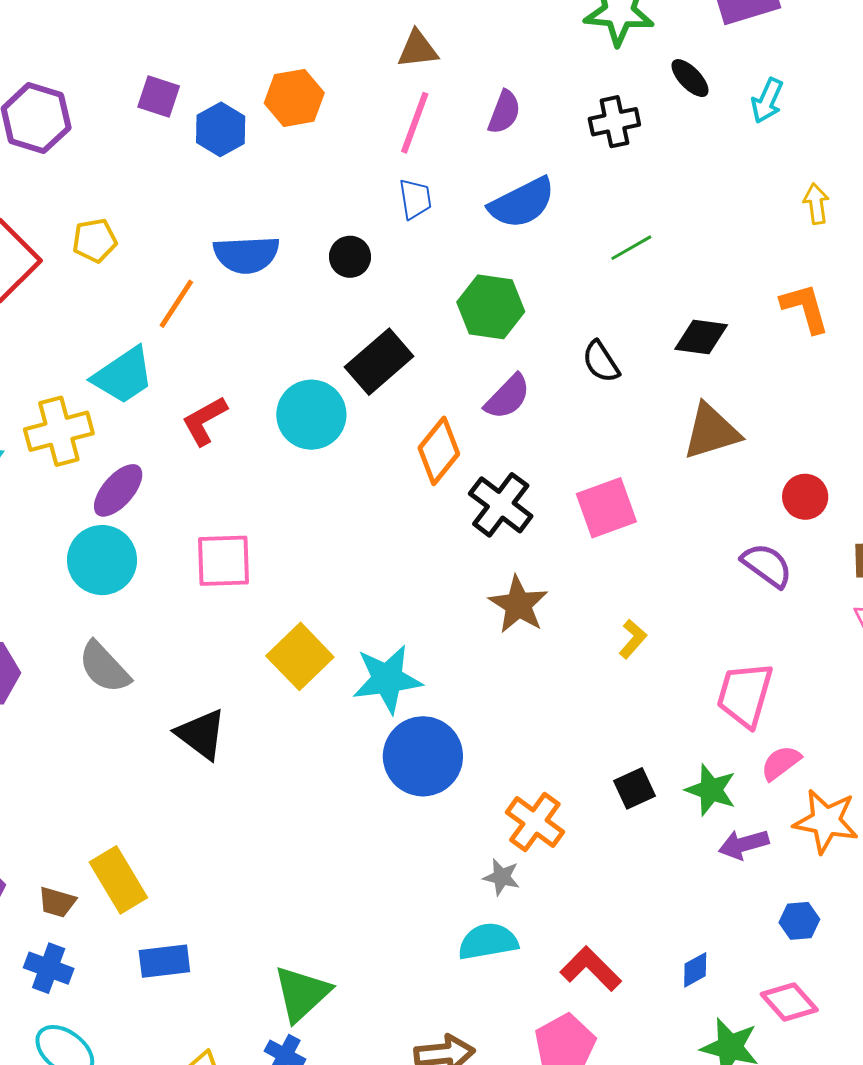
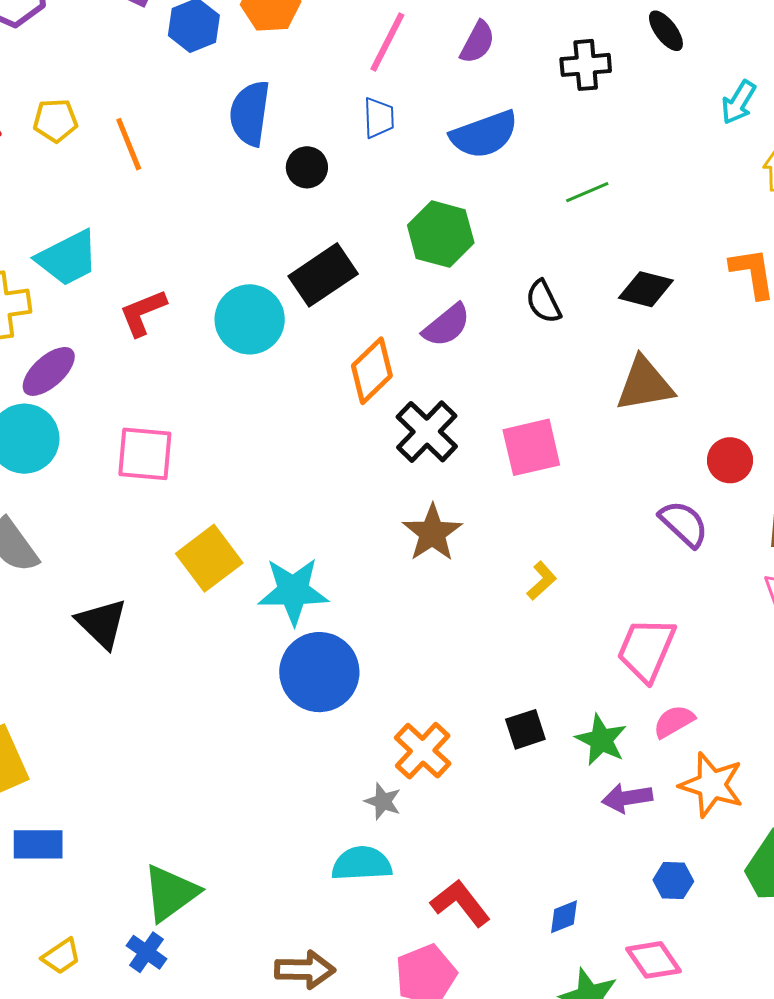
cyan arrow: (767, 101) -> (738, 102), moved
blue semicircle: (246, 255) -> (250, 113), moved, turned 94
orange line: (176, 304) -> (129, 144), moved, turned -62

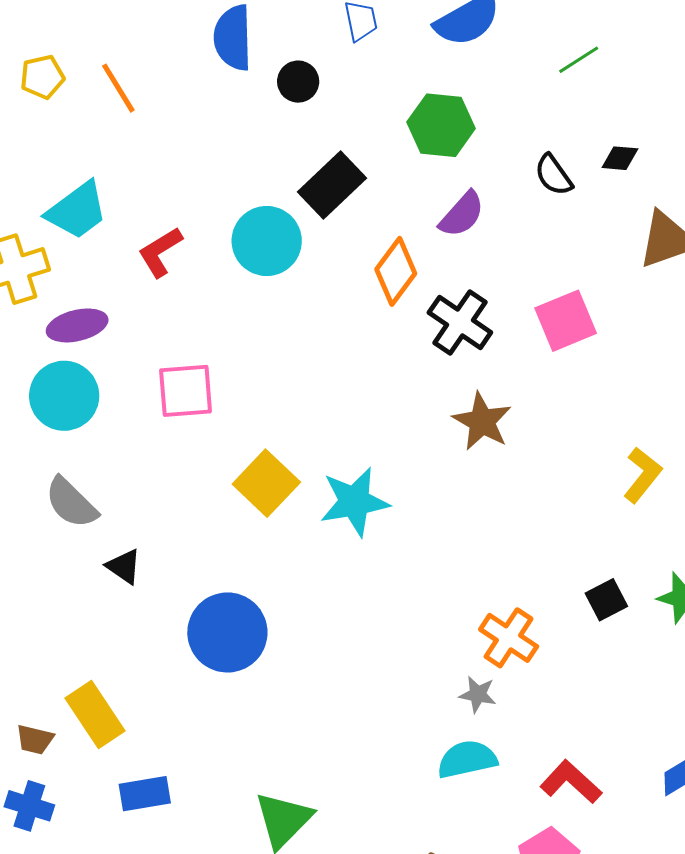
black diamond: (646, 289) -> (620, 158), moved, size x0.7
purple ellipse: (49, 371) -> (77, 325), turned 38
yellow L-shape: (542, 581) -> (642, 475), moved, size x1.4
black triangle: (102, 623) -> (124, 566), moved, size x0.7
blue circle: (319, 672) -> (227, 632), moved

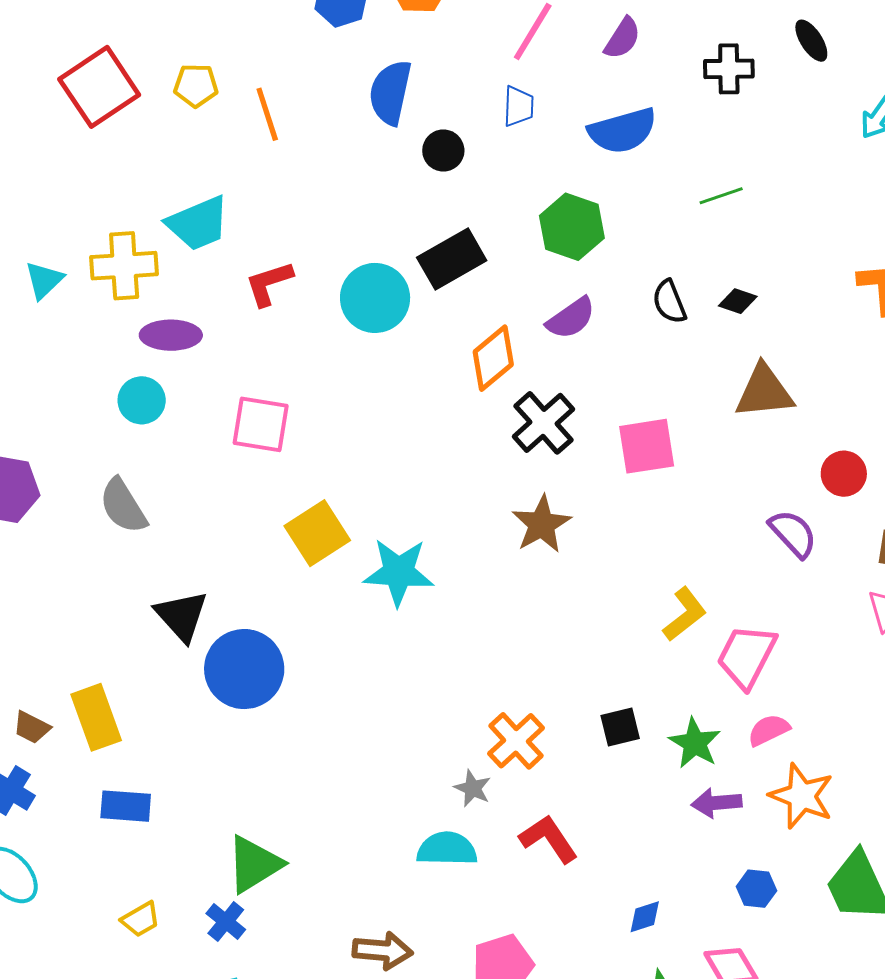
cyan circle: (64, 396) -> (142, 400), size x0.7
black triangle: (124, 566) -> (182, 616), moved, size x1.5
red L-shape: (571, 782) -> (549, 839), moved

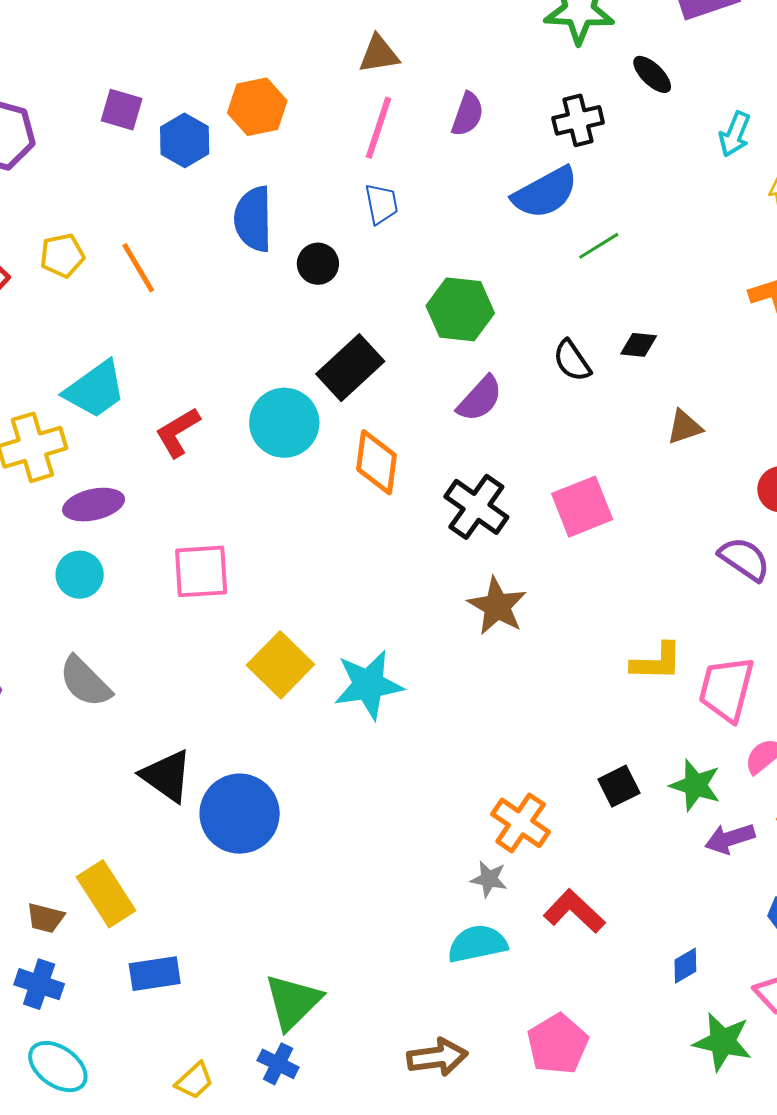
blue semicircle: (623, 131) -> (545, 193), moved
orange diamond: (493, 358) -> (377, 462), moved, turned -30
brown triangle: (764, 392) -> (685, 427), size x0.6
yellow L-shape: (685, 614) -> (657, 662), turned 52

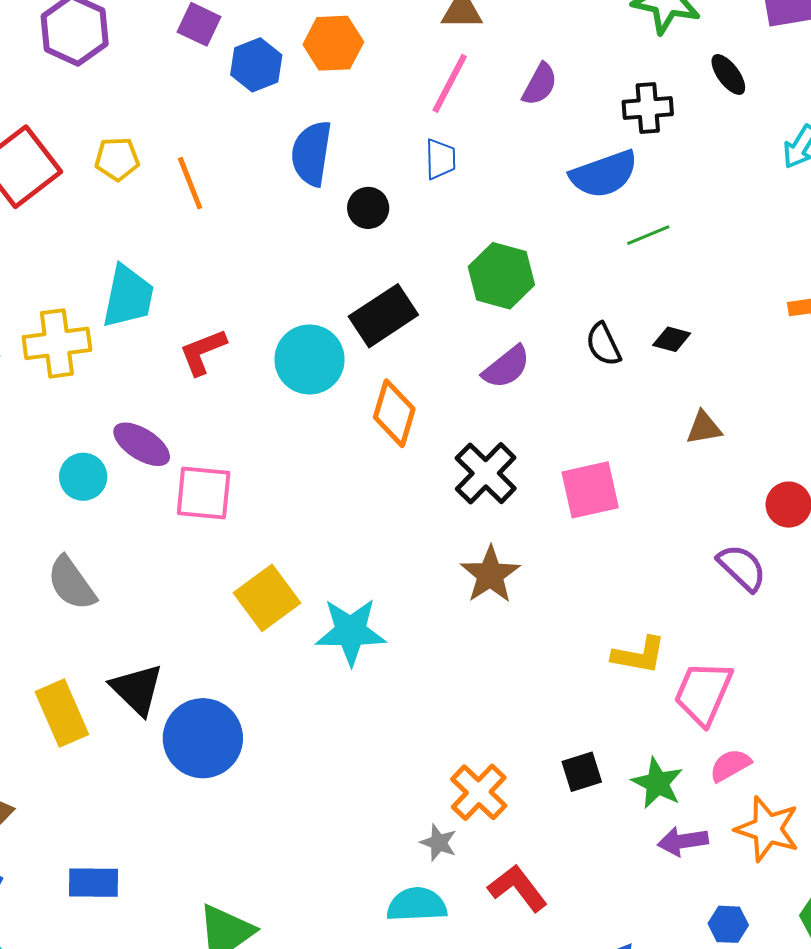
cyan trapezoid: (95, 390) -> (128, 297), turned -52
purple ellipse: (94, 505) -> (142, 444), moved, turned 36
yellow rectangle: (106, 894) -> (62, 713), moved

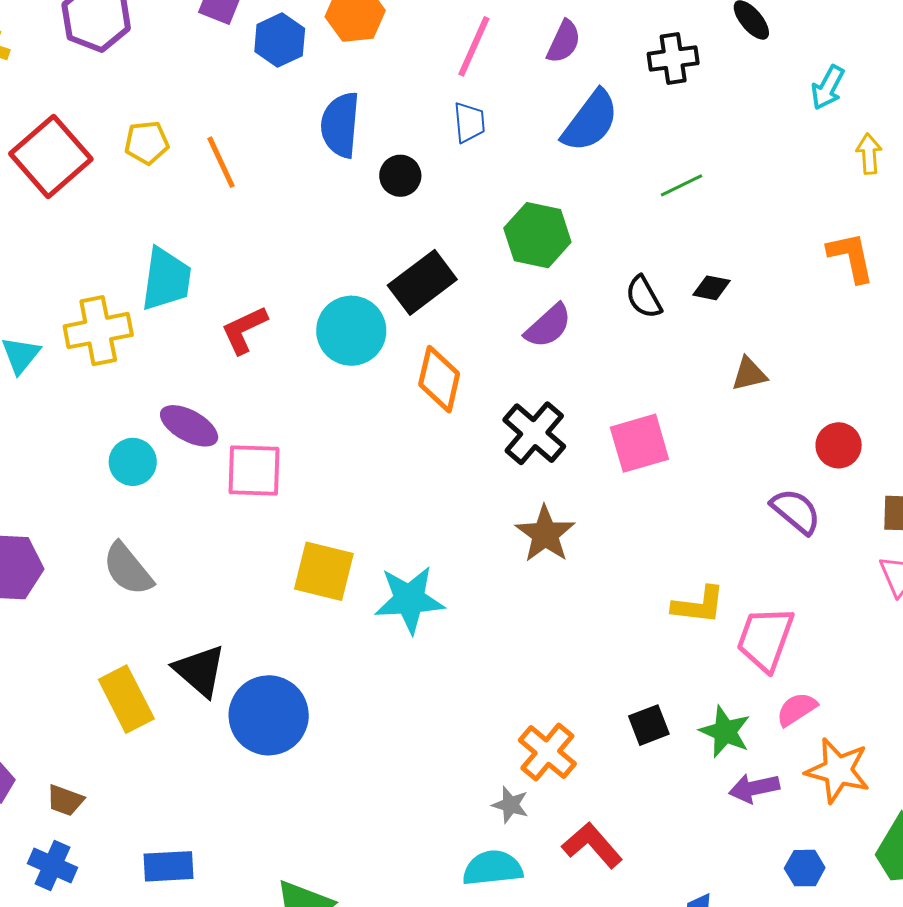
blue semicircle: (604, 174) -> (590, 121), moved, turned -30
yellow square: (267, 598) -> (324, 571), turned -36

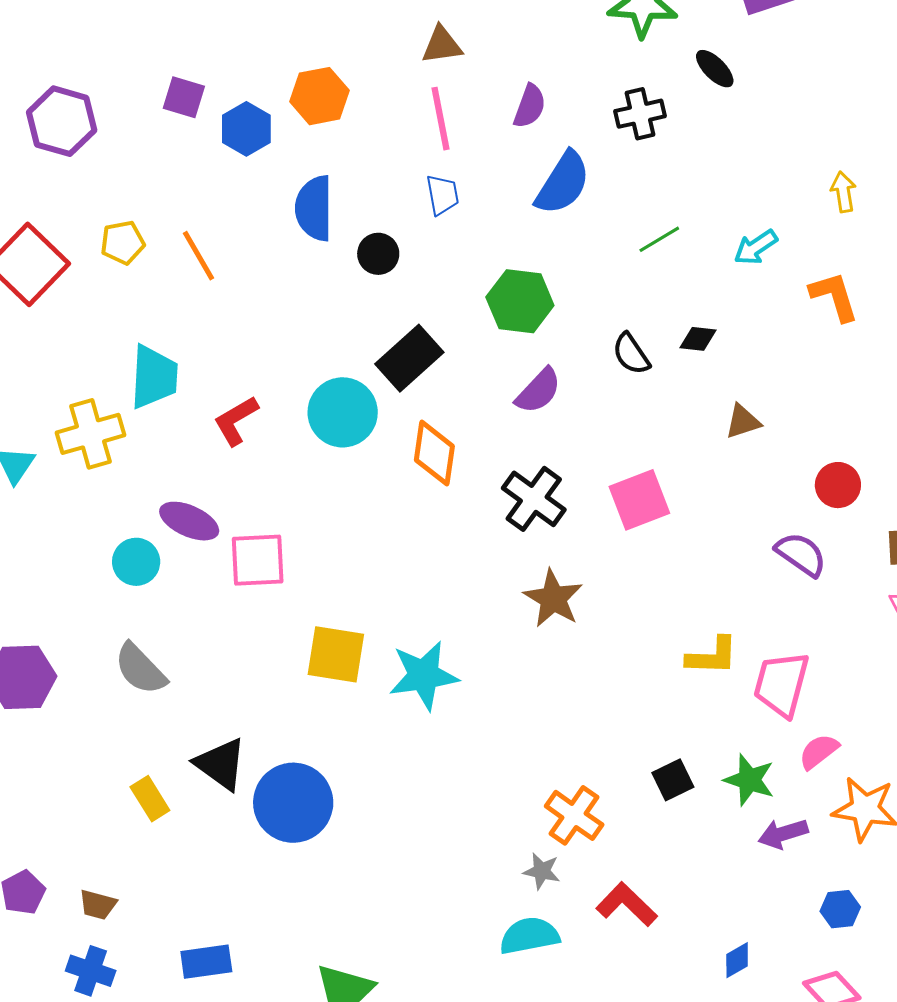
pink line: (474, 46) -> (440, 119), turned -30
cyan arrow: (828, 88) -> (756, 247), moved, turned 33
yellow rectangle: (126, 699) -> (150, 799), size x0.7

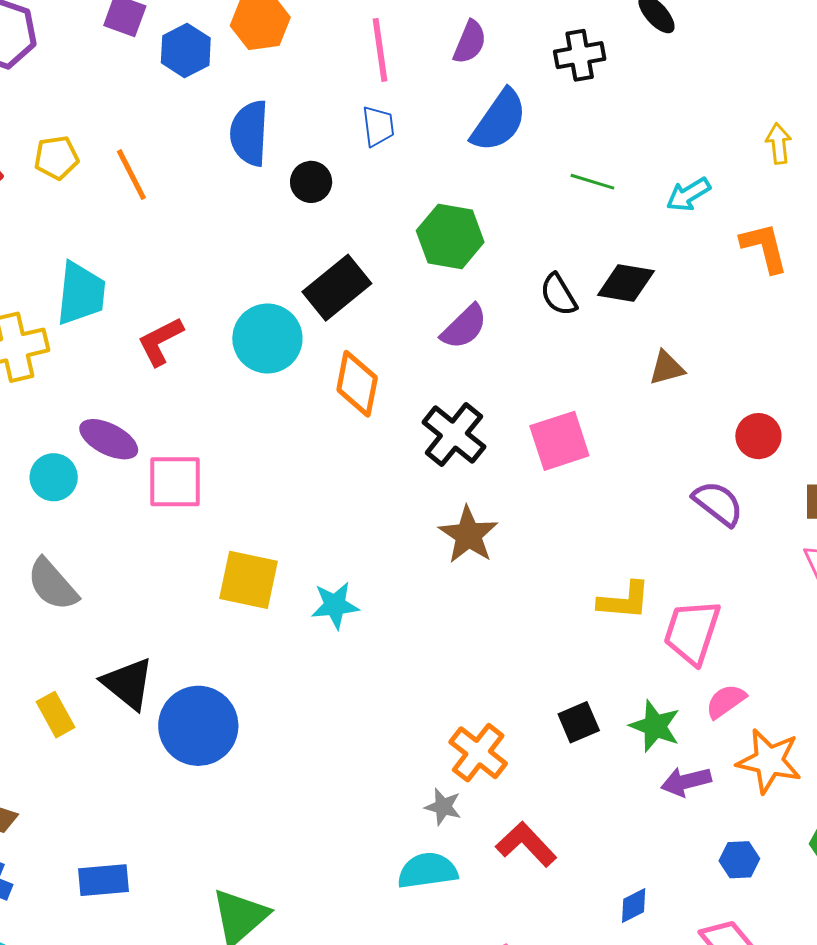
green line: (659, 239) -> (592, 182), turned 45
black diamond: (698, 339) -> (626, 283), size x1.5
cyan star: (424, 675) -> (335, 605), size x0.7

